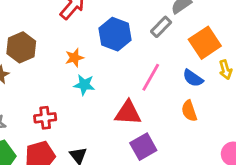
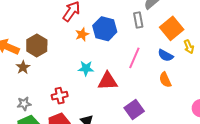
gray rectangle: (161, 27) -> (138, 20), turned -49
orange star: (74, 58) -> (82, 34), moved
red triangle: (128, 113) -> (108, 81), moved

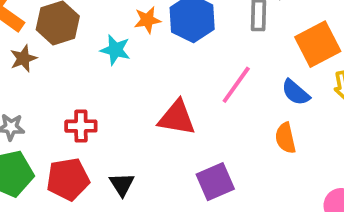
cyan star: (86, 68) -> (115, 50), moved

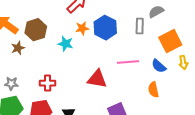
pink line: (236, 85) -> (128, 62), turned 50

